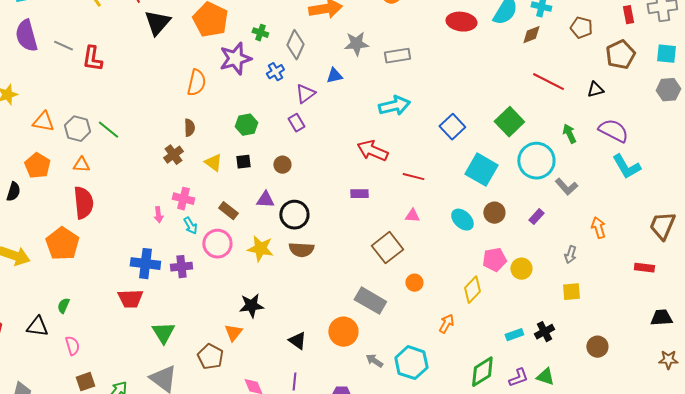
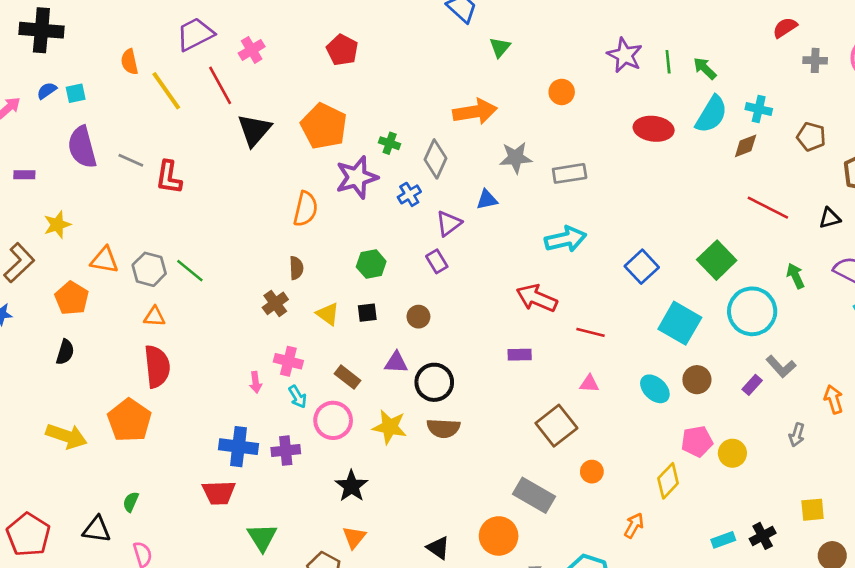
orange pentagon: (37, 166) -> (72, 298), moved
gray L-shape: (566, 187) -> (781, 367), moved
yellow square: (571, 292) -> (813, 510), moved
black star: (251, 306) -> (351, 486), moved, turned -30

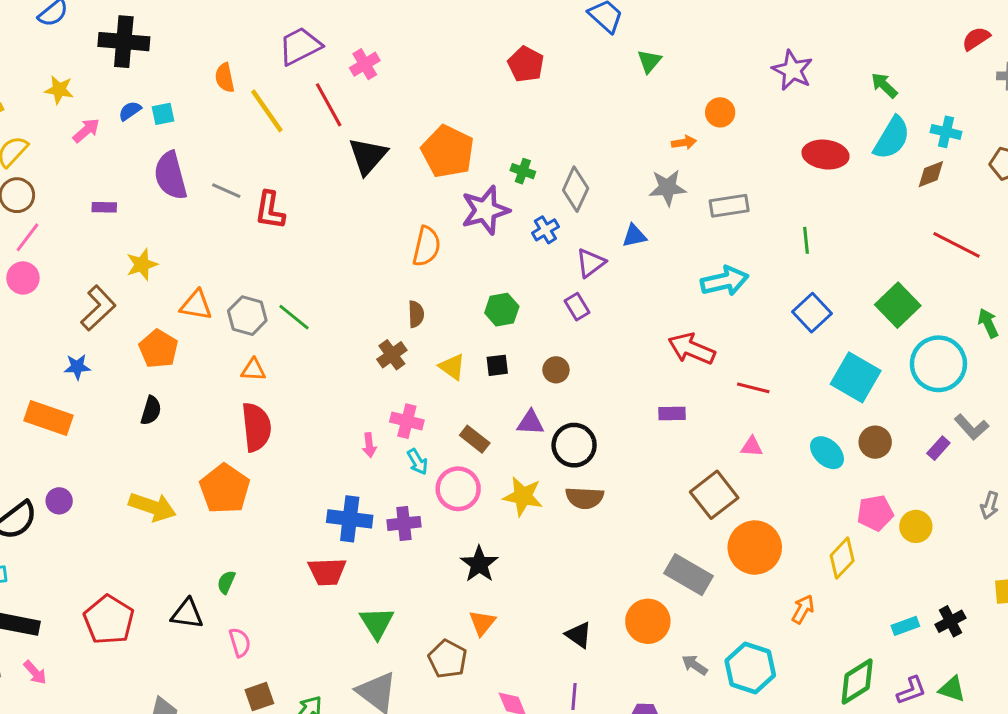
red pentagon: (342, 50) -> (526, 64), moved
green line: (668, 62) -> (806, 240), moved
orange arrow: (475, 112) -> (684, 142), moved, size x0.5
orange circle: (592, 472) -> (755, 548), size x2.0

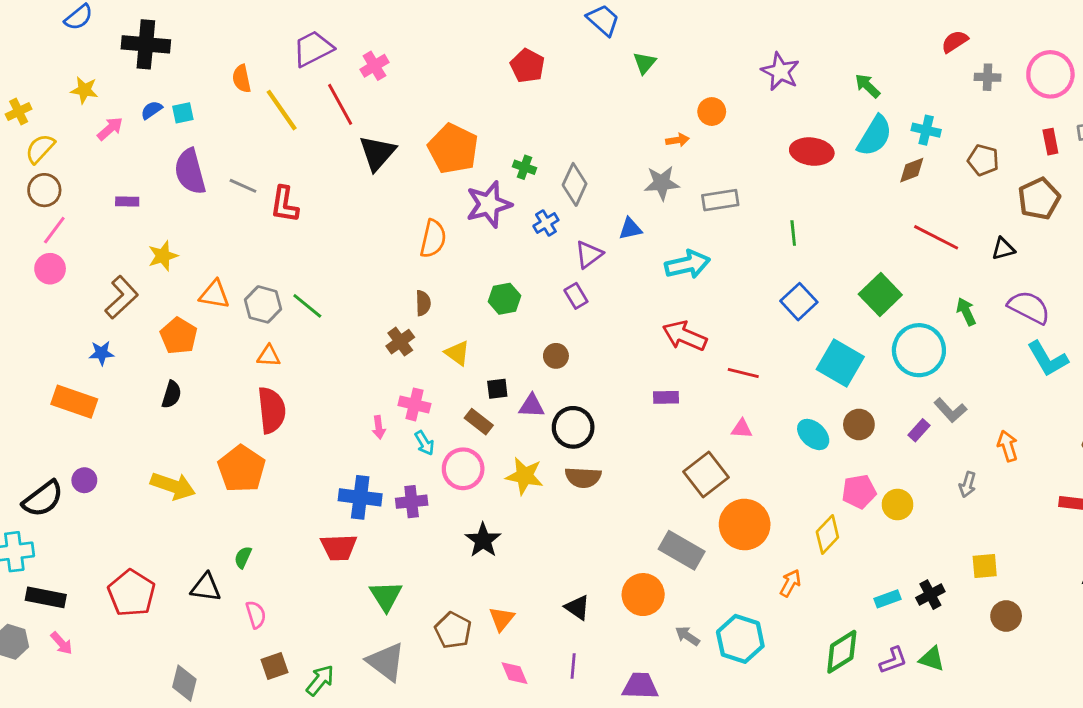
cyan arrow: (725, 281) -> (687, 264), moved
black square: (497, 365) -> (497, 389), moved
orange triangle: (482, 623) -> (502, 619), moved

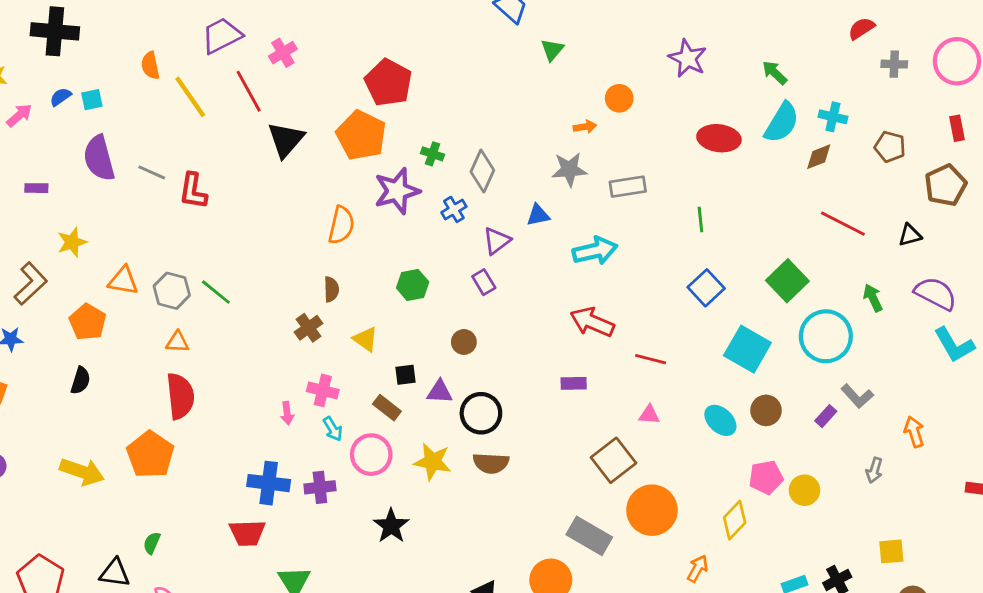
red pentagon: (527, 66) -> (388, 83), moved, size x1.4

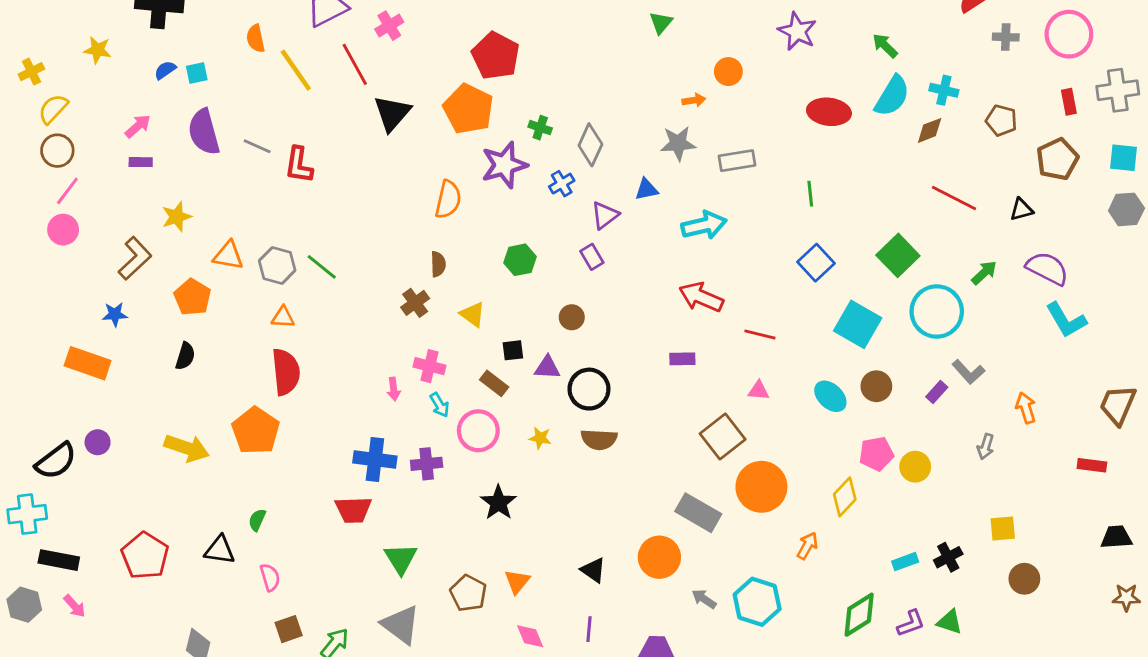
pink arrow: (19, 115) -> (138, 126), moved
green arrow: (873, 298) -> (984, 273), turned 72
yellow star: (433, 462) -> (540, 438), size x0.6

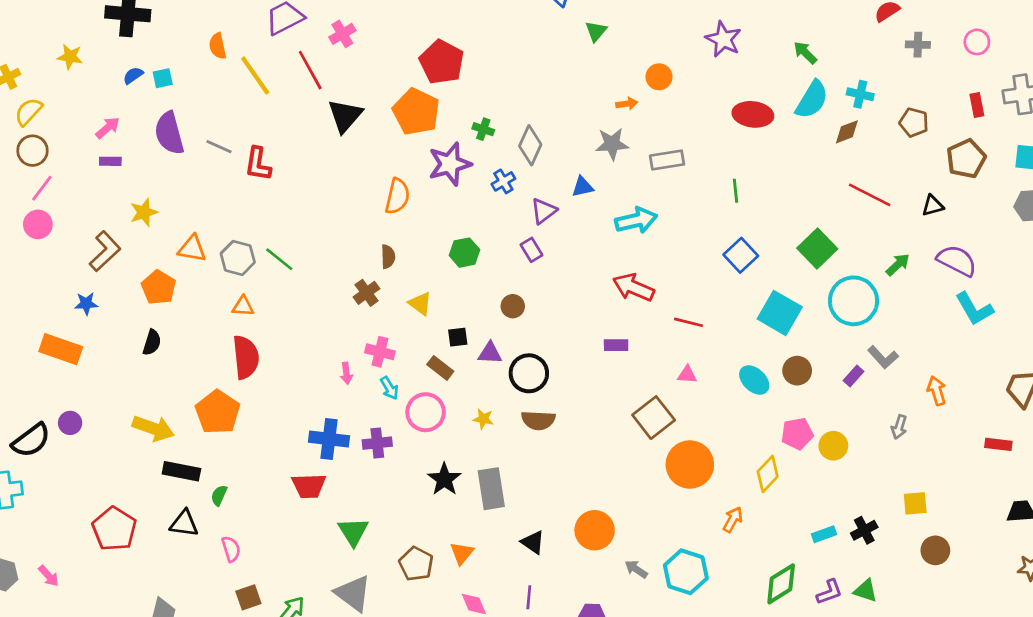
pink circle: (1069, 34) -> (977, 42), size x0.6
gray rectangle: (698, 513) -> (491, 489), moved, turned 51
black rectangle: (59, 560) -> (181, 471), moved

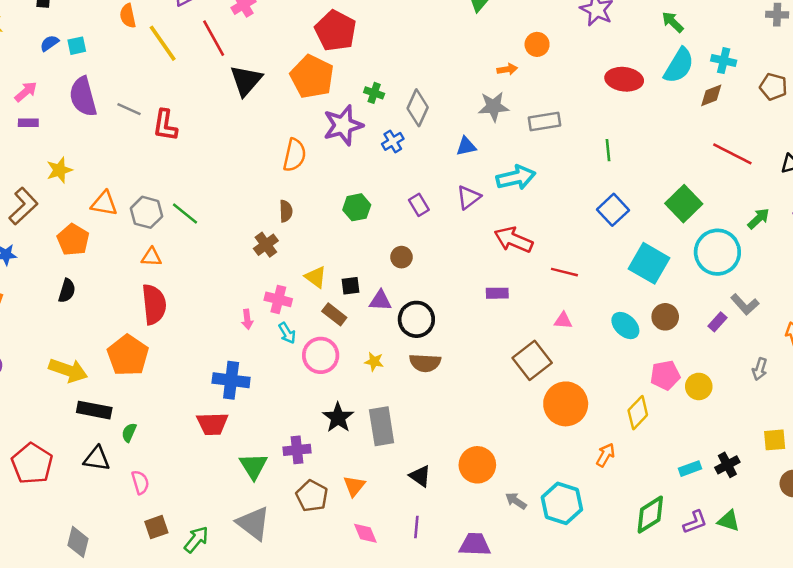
purple triangle: (544, 211) -> (469, 197), moved
yellow triangle: (420, 304) -> (316, 277), moved
purple cross: (377, 443) -> (297, 450), moved

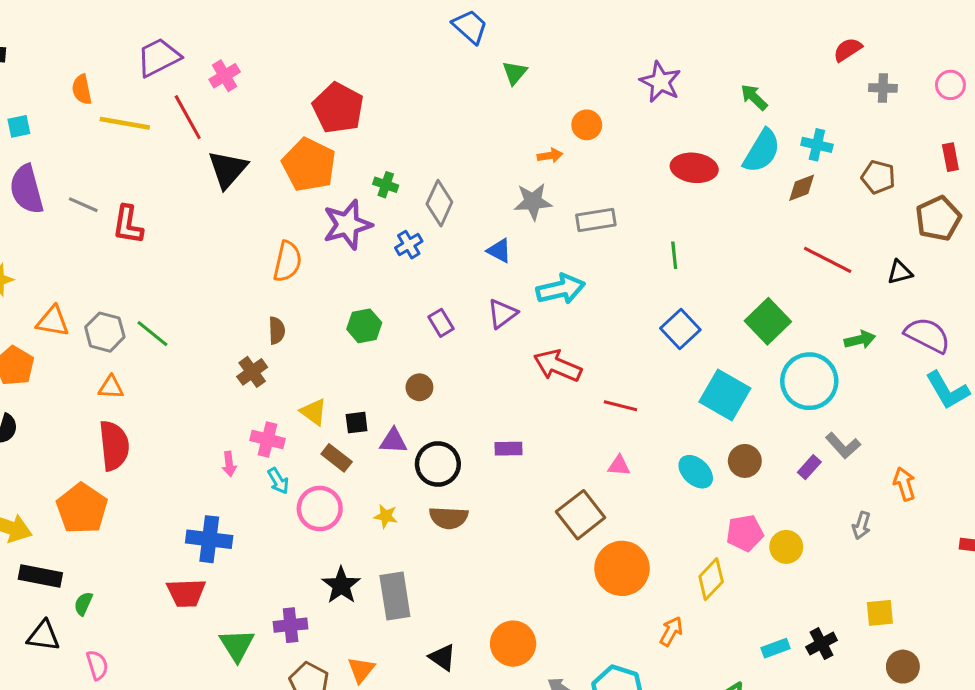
yellow line: (163, 43) -> (125, 123), turned -45
blue triangle: (466, 146) -> (499, 251), turned 40
green arrow: (758, 219) -> (860, 340), turned 30
purple rectangle: (497, 293) -> (508, 449), moved

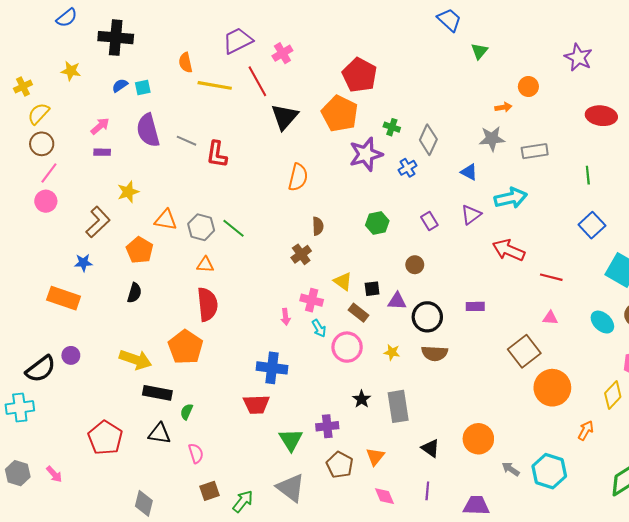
orange semicircle: (287, 261) -> (298, 177), moved
black star: (341, 585) -> (362, 399), size x0.7

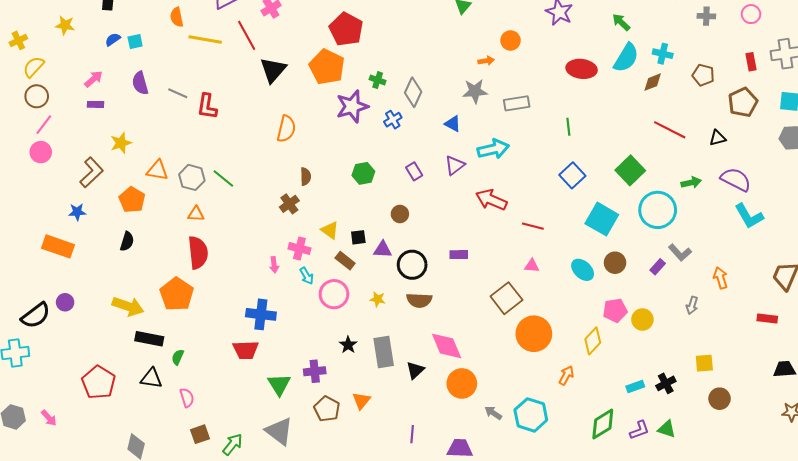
purple semicircle: (148, 130) -> (140, 83), size x0.7
black triangle: (430, 448) -> (415, 370), moved, turned 42
pink diamond: (385, 496) -> (447, 346), moved, size x1.6

